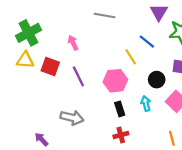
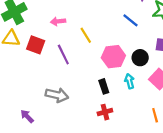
pink arrow: (73, 43) -> (58, 21), turned -72
yellow line: (131, 57) -> (86, 35), moved
pink hexagon: (115, 81) -> (113, 57), moved

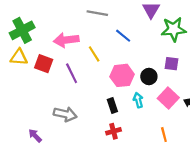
blue line: (131, 20) -> (123, 36), moved
pink arrow: (58, 21) -> (66, 40), size x1.6

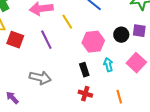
red square: (44, 64) -> (15, 40), moved
black circle: (149, 77) -> (121, 35), moved
red cross: (113, 131) -> (85, 94), turned 32
orange line: (164, 135) -> (119, 97), moved

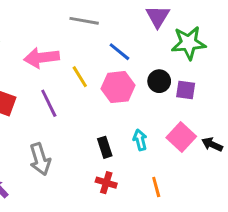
black circle: (121, 35) -> (159, 81), moved
pink hexagon: (93, 42) -> (118, 87), moved
gray arrow: (40, 78) -> (40, 159), turned 60

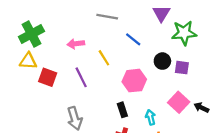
pink arrow: (42, 58) -> (76, 44), size x0.7
pink hexagon: (118, 87) -> (134, 81), moved
cyan arrow: (140, 140) -> (150, 117), moved

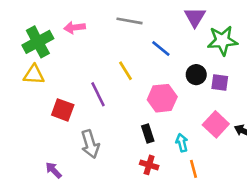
pink arrow: (76, 44) -> (74, 27), moved
red square: (48, 77) -> (63, 110), moved

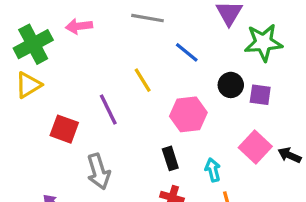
yellow triangle: (34, 75) -> (28, 85), turned -35

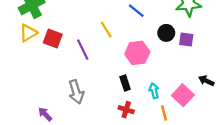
red square: (64, 129) -> (53, 38), moved
pink square: (255, 147) -> (183, 95), moved

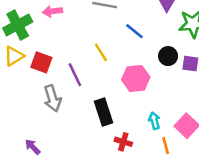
black rectangle: (125, 83) -> (103, 112), moved, size x1.5
gray arrow: (76, 92) -> (52, 98), moved

